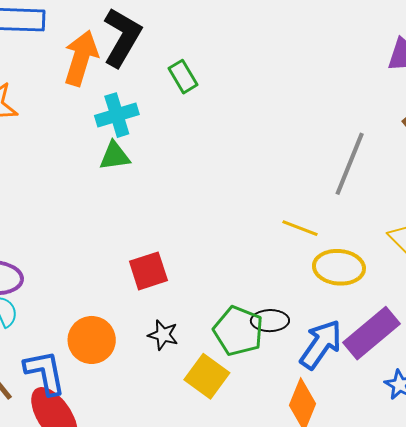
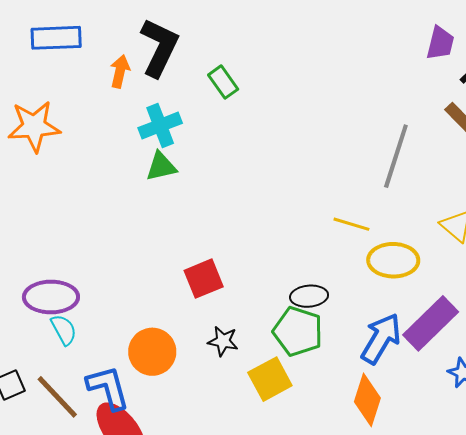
orange arrow: (81, 58) -> (120, 71), size x0.6
black ellipse: (270, 321) -> (309, 296), moved
yellow square: (207, 376) -> (270, 379), turned 30

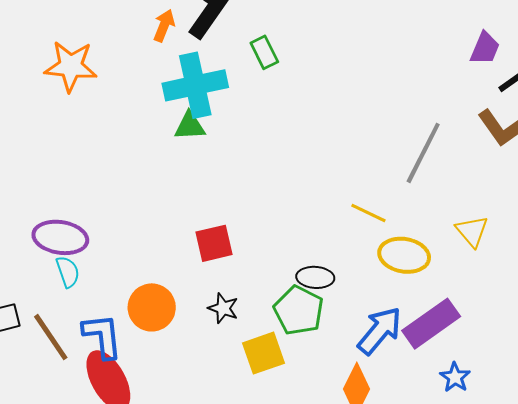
cyan cross: (160, 125) -> (195, 85), size x1.5

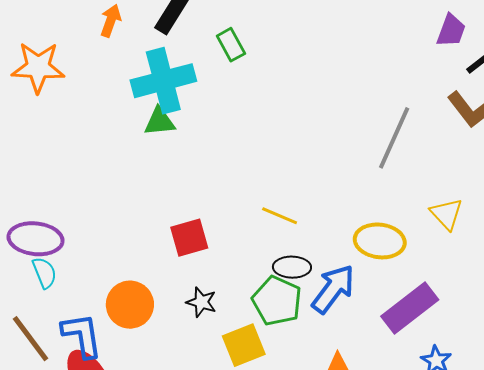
orange arrow: (164, 26) -> (111, 21), moved
yellow line: (368, 213) -> (280, 216), moved
blue arrow: (380, 331) -> (333, 289), moved

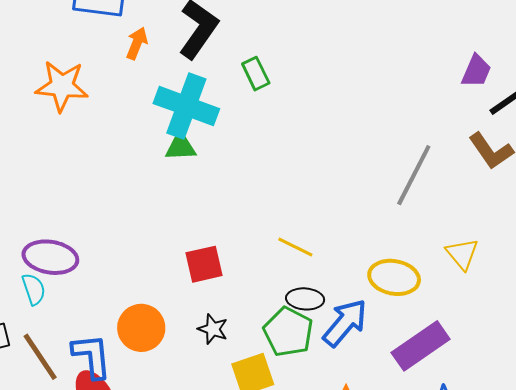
cyan cross: (163, 81) -> (186, 106), turned 32
cyan semicircle: (44, 273) -> (34, 289), moved

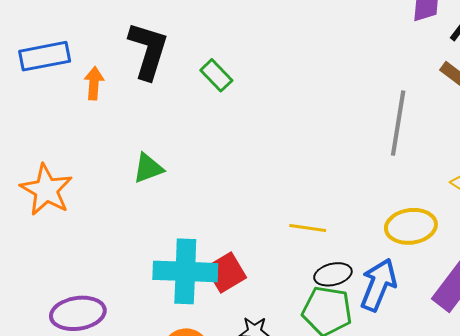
orange star: (62, 86) -> (46, 190), moved, turned -30
cyan cross: (186, 106) -> (185, 271), moved
green triangle: (181, 147) -> (148, 168), moved

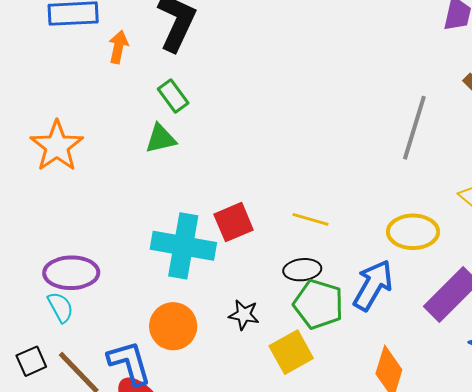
green rectangle: (216, 75) -> (173, 96), moved
red square: (226, 272) -> (234, 222), moved
black ellipse: (333, 274) -> (302, 270), moved

